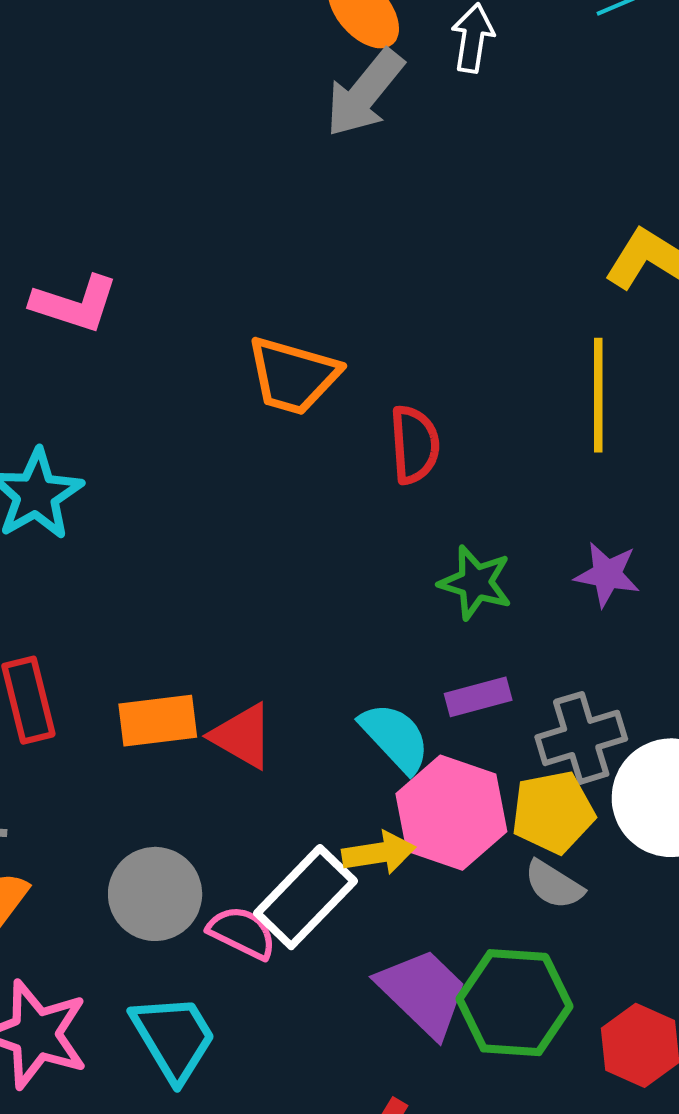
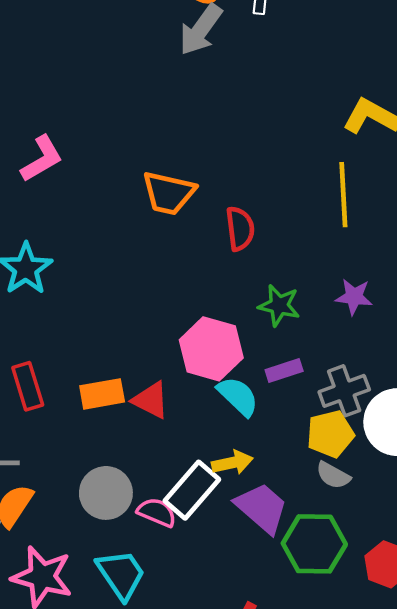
pink L-shape: (75, 304) -> (42, 159), turned -45
pink hexagon: (451, 813) -> (211, 349), moved
purple trapezoid: (423, 992) -> (262, 508), moved

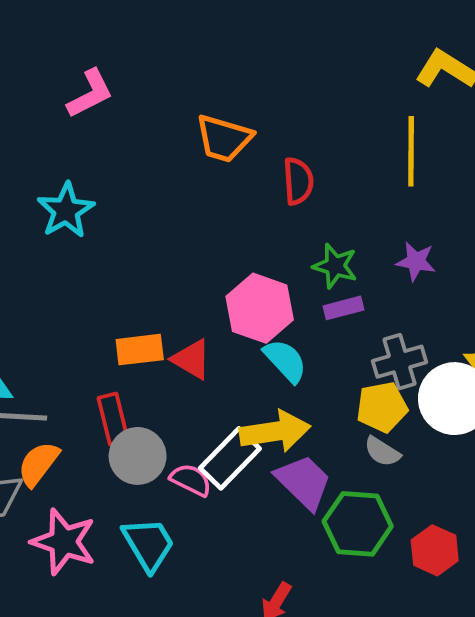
purple rectangle: (284, 370) -> (343, 308), moved
red rectangle: (28, 386) -> (113, 419), moved
yellow arrow: (232, 463) -> (275, 431), size x1.6

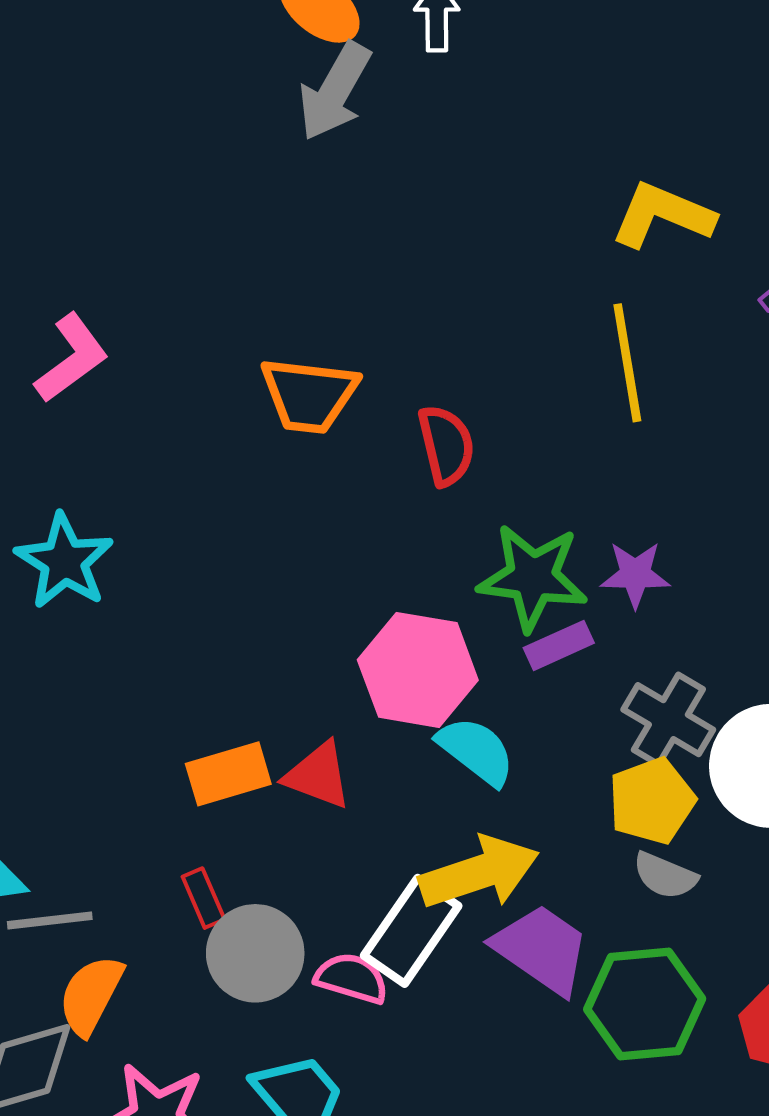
purple star: (416, 261) -> (635, 574), moved
green star: (335, 266) -> (533, 577), size x1.4
gray cross: (400, 362) -> (668, 720), turned -33
red rectangle: (113, 419) -> (204, 898), size x0.7

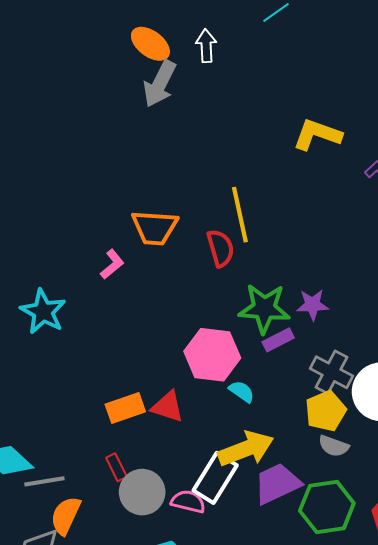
pink L-shape: (71, 358) -> (112, 264), moved, size x0.7
yellow line: (627, 363) -> (240, 215), moved
cyan semicircle: (476, 751) -> (242, 391), size x0.7
purple trapezoid: (542, 949) -> (277, 484), turned -57

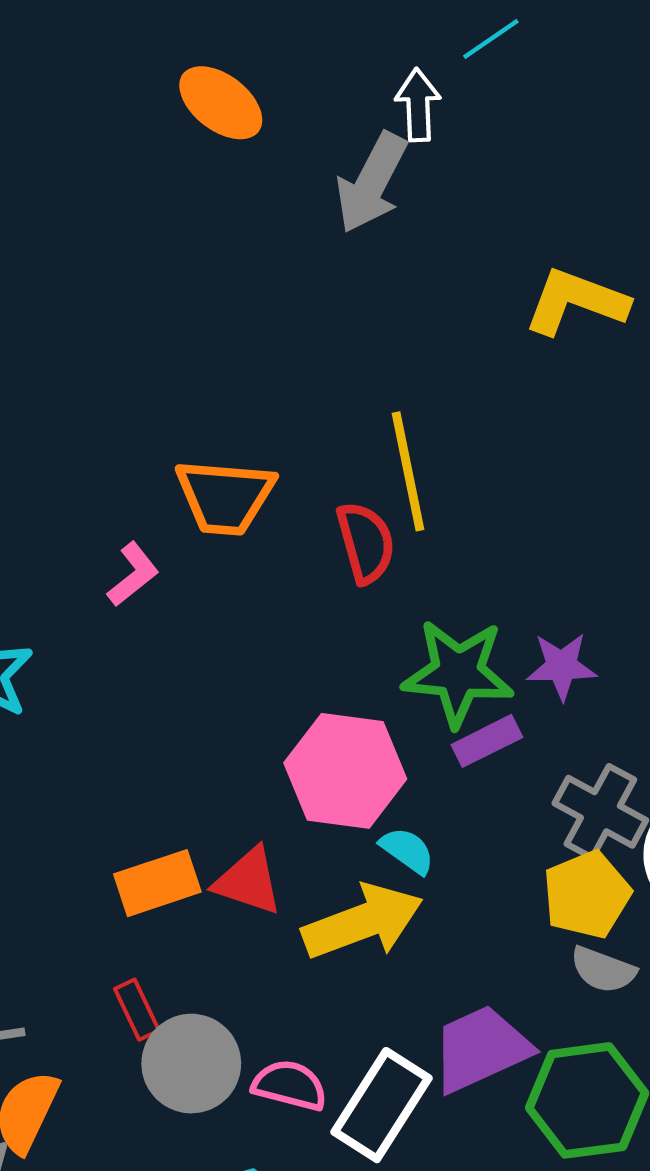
white arrow: (206, 46) -> (418, 105), moved
gray arrow: (160, 84) -> (372, 183), moved
yellow arrow: (246, 449) -> (363, 922), moved
white rectangle: (215, 478) -> (382, 1105), moved

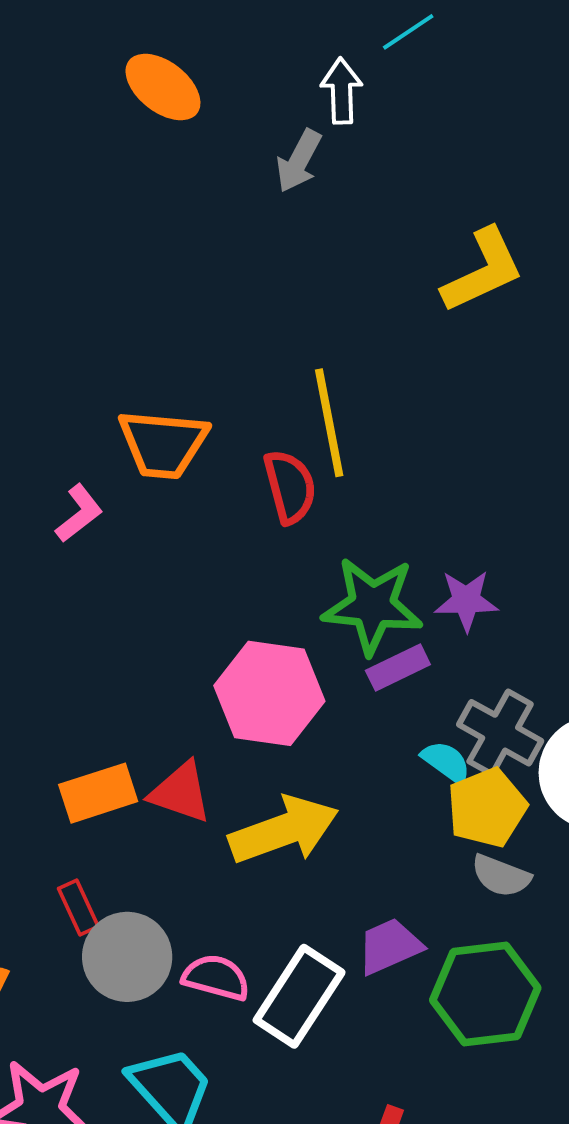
gray arrow: (372, 183) -> (299, 161), size x0.7
yellow L-shape: (576, 302) -> (483, 271), turned 134
cyan semicircle: (407, 851) -> (446, 762), moved
purple trapezoid: (481, 1049) -> (390, 946), size x0.7

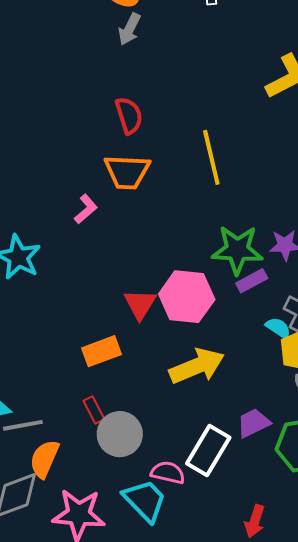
gray arrow: (299, 161) -> (129, 29), moved
red semicircle: (290, 487) -> (129, 115), moved
red triangle: (181, 792) -> (140, 304), moved, turned 45
pink semicircle: (216, 977) -> (168, 473), moved

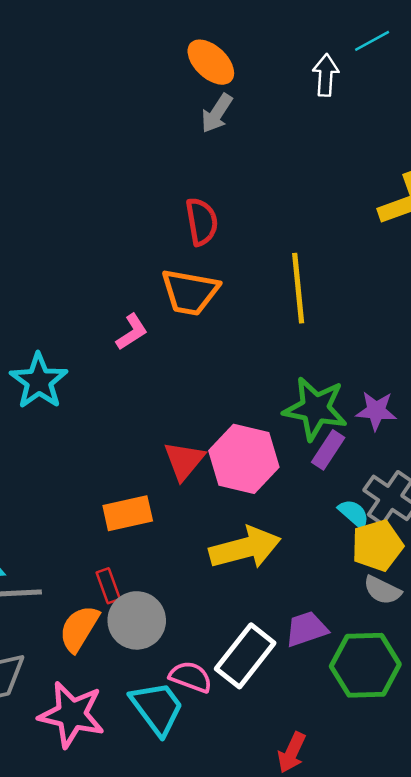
purple rectangle: (252, 281) -> (328, 450), turned -36
orange semicircle: (44, 459) -> (79, 629), moved

